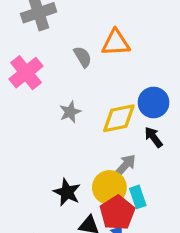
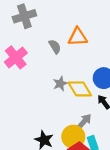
gray star: (70, 112) -> (60, 84), moved
yellow diamond: (119, 118) -> (80, 89), turned 70

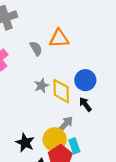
yellow diamond: (80, 89) -> (61, 91), turned 30

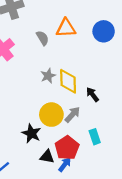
blue circle: (85, 80) -> (104, 31), moved
yellow circle: (55, 139) -> (51, 115), moved
cyan rectangle: (74, 146) -> (95, 137), moved

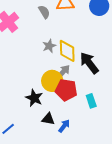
black arrow: (92, 95) -> (89, 63), size x1.6
gray arrow: (72, 115) -> (63, 72), moved
red pentagon: (67, 148) -> (66, 90), moved, turned -30

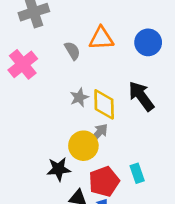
black arrow: (89, 63) -> (141, 96), moved
red pentagon: (66, 90) -> (104, 181), moved, turned -30
black star: (34, 98) -> (59, 169), turned -30

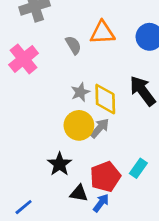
yellow circle: (83, 146) -> (79, 125), moved
black star: (59, 169) -> (60, 164), turned -30
cyan rectangle: (137, 173) -> (138, 168), turned 54

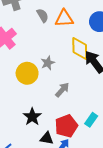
gray semicircle: (73, 45) -> (43, 15), moved
yellow diamond: (105, 99) -> (80, 48), moved
yellow circle: (79, 125) -> (27, 73), moved

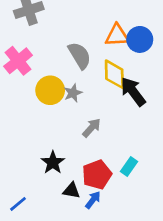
gray semicircle: (43, 15) -> (80, 55), moved, size x1.5
orange triangle: (64, 19) -> (117, 35), moved
yellow circle: (27, 73) -> (50, 90), moved

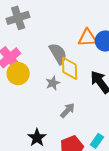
yellow diamond: (114, 74) -> (70, 68), moved
yellow circle: (50, 90) -> (18, 74), moved

